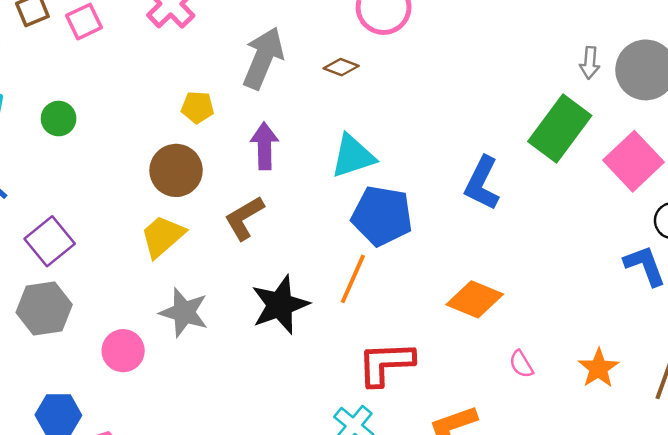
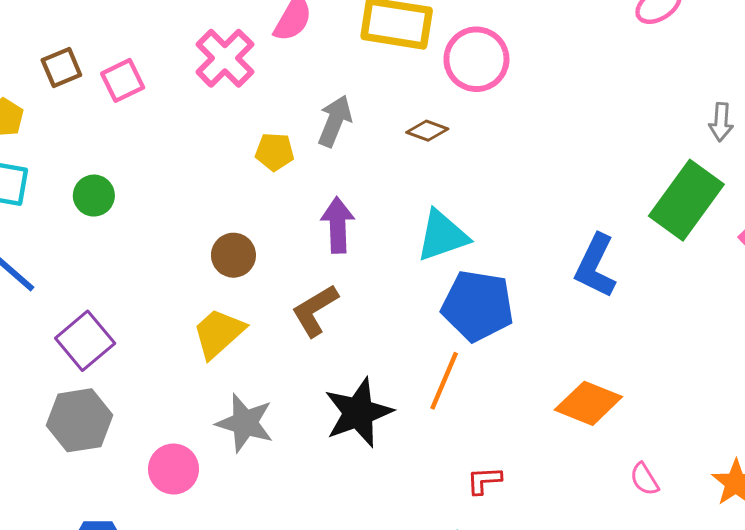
gray arrow: (263, 58) -> (335, 121), size x0.7
yellow pentagon: (197, 107) -> (275, 152), moved
brown circle: (176, 170) -> (233, 255), size x0.7
red L-shape: (386, 363) -> (484, 480), size x0.5

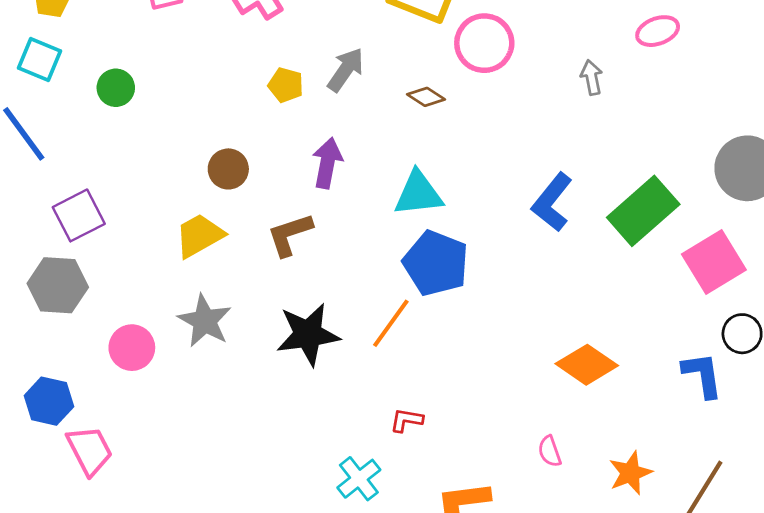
gray arrow: (721, 122) -> (592, 77), moved, turned 152
blue L-shape: (595, 266) -> (552, 202), moved
orange diamond: (588, 403) -> (587, 365), moved

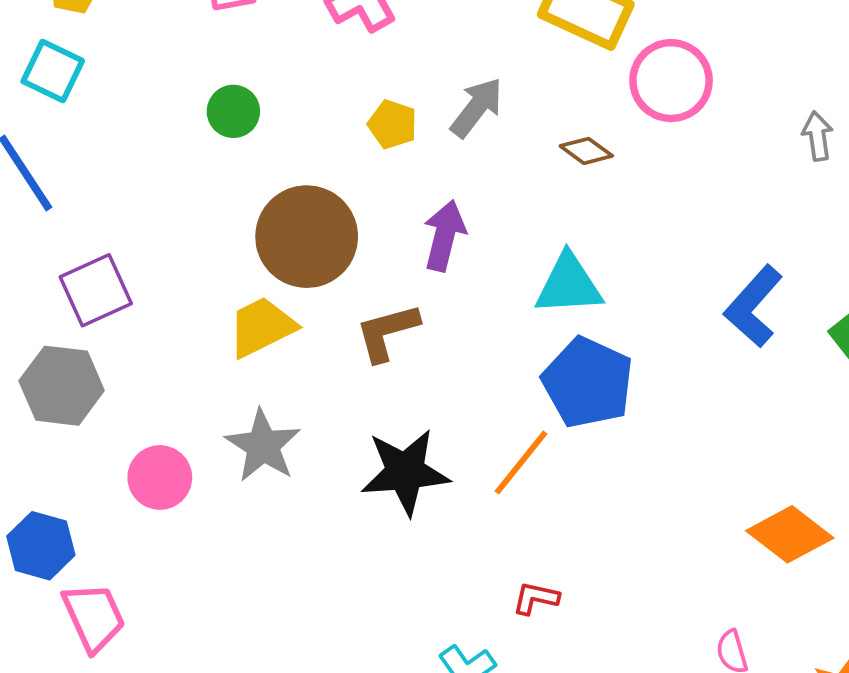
green circle: (116, 88) -> (233, 111), moved
brown circle: (228, 169) -> (307, 237), size x1.8

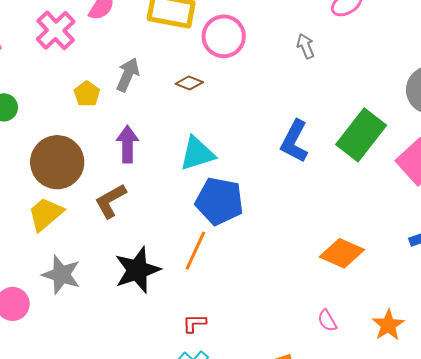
yellow pentagon: (392, 124) -> (87, 94), turned 30
red L-shape: (536, 598) -> (194, 323), moved

